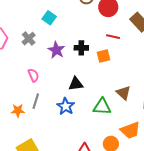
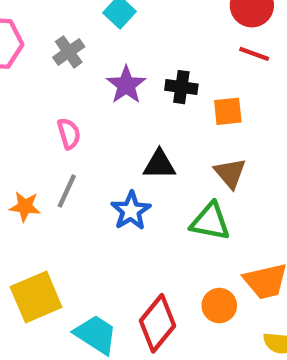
red line: (113, 37) -> (254, 54), moved
brown triangle: (123, 93) -> (230, 173), moved

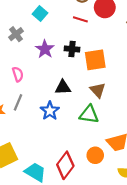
red line: (254, 54) -> (80, 19), moved
orange square: (228, 111) -> (95, 60), size x1.5

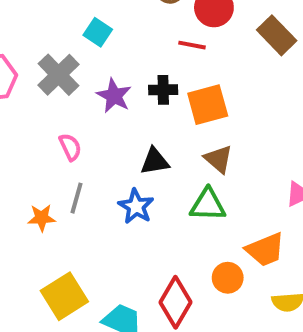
red line: (80, 19) -> (192, 45), moved
gray cross: (16, 34) -> (59, 75), size x1.5

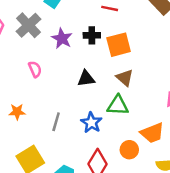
gray line: (76, 198) -> (56, 122), moved
blue star: (136, 206) -> (91, 123), moved

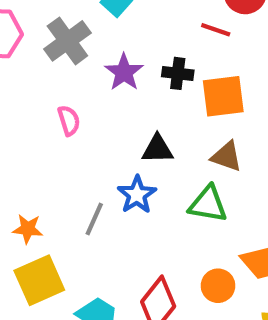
brown triangle: (125, 78) -> (227, 156), turned -30
orange star: (17, 112) -> (28, 229), moved
blue star: (91, 123) -> (137, 195), moved

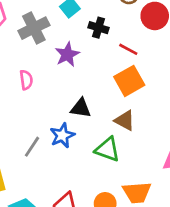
red line: (216, 30) -> (128, 49), moved
black cross: (178, 73) -> (98, 28), moved
orange square: (223, 96) -> (129, 81), turned -32

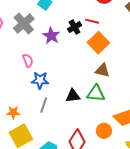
black cross: (98, 28) -> (75, 27), moved, turned -32
black triangle: (81, 108) -> (73, 96), moved
blue star: (62, 135) -> (40, 80), moved, turned -30

